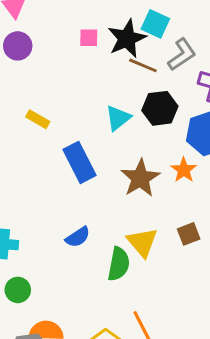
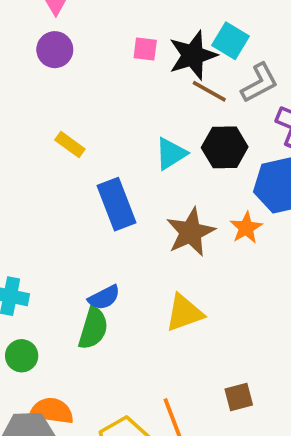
brown square: (189, 234) -> (239, 397), moved
yellow triangle: (142, 242) -> (184, 313), turned 44
green semicircle: (119, 264) -> (93, 328), moved

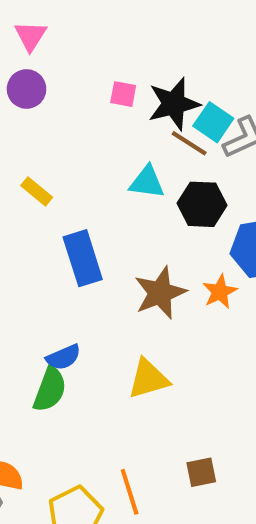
cyan square: (230, 41) -> (213, 122), moved
cyan triangle: (171, 154) -> (147, 182), moved, turned 36

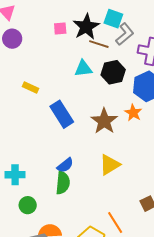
cyan square: (213, 122) -> (113, 19), moved

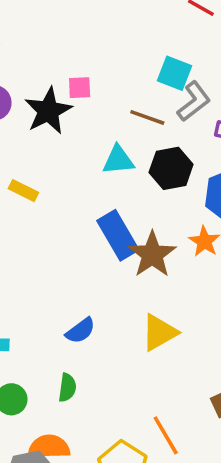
black star: (86, 27) -> (48, 111), moved
blue rectangle: (62, 114) -> (118, 235), moved
green semicircle: (63, 183) -> (67, 388), moved, size x0.7

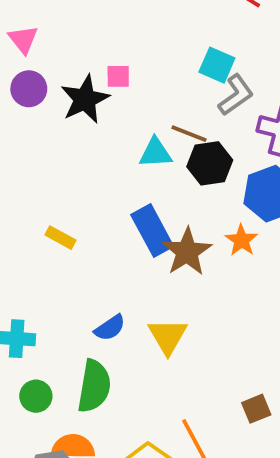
brown line: (147, 117) -> (189, 134), moved
yellow rectangle: (23, 191) -> (61, 238), moved
yellow triangle: (159, 332) -> (168, 336), moved, turned -33
green semicircle: (67, 388) -> (94, 386), size x1.8

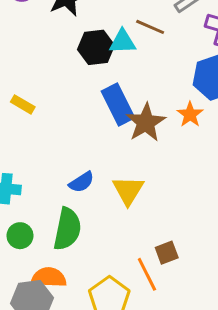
black hexagon: (210, 163) -> (96, 47), moved
yellow rectangle: (61, 238) -> (23, 104), moved
brown square: (256, 409) -> (167, 253), moved

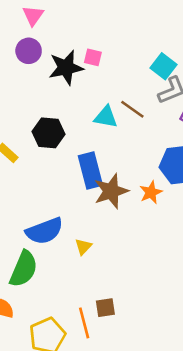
black hexagon: (96, 47) -> (49, 133), moved
blue semicircle: (82, 182) -> (44, 231), size x1.6
yellow triangle: (128, 190) -> (83, 247), size x0.6

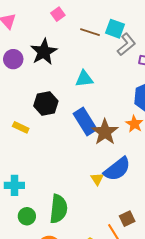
purple circle: (29, 51) -> (13, 59), moved
pink square: (93, 57) -> (58, 14), moved, turned -32
brown line: (132, 109) -> (90, 32), moved
blue semicircle: (44, 231) -> (117, 169), moved

